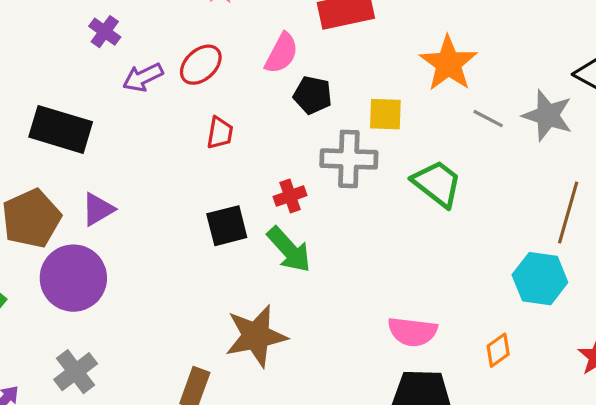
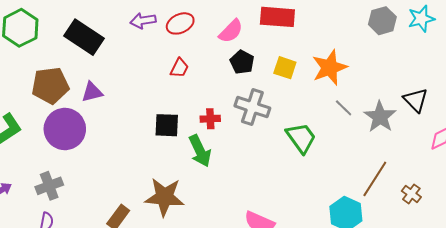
yellow square: (385, 114) -> (285, 68), moved

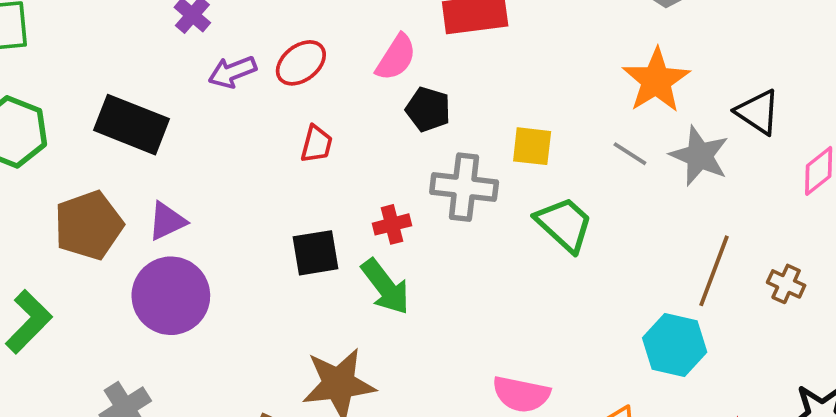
orange star: (330, 67) -> (656, 80), moved
yellow square: (285, 68) -> (532, 146), moved
purple circle: (65, 129) -> (171, 296), moved

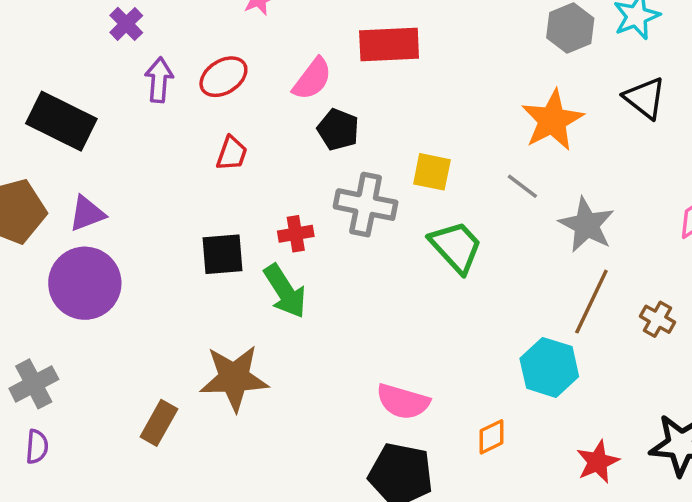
purple arrow: (232, 72) -> (159, 80), turned 111
black triangle: (758, 112) -> (645, 98), moved
gray star: (699, 156) -> (587, 225), moved

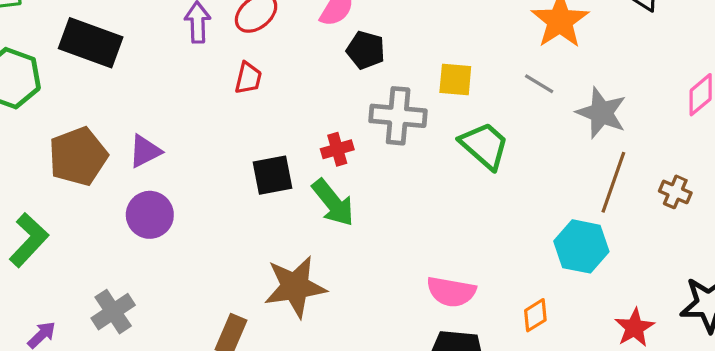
black rectangle: (61, 121) -> (91, 43), moved
red trapezoid: (232, 153) -> (248, 78), moved
purple circle: (85, 283) -> (150, 215), size x0.7

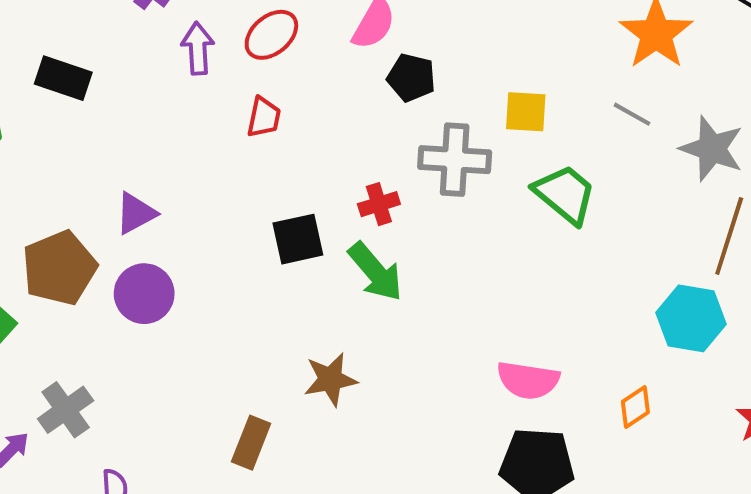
black rectangle: (91, 43) -> (63, 78), size x0.7
brown pentagon: (78, 156) -> (59, 268), moved
brown star: (295, 287) -> (330, 379), size x0.7
gray cross: (113, 312) -> (66, 410), moved

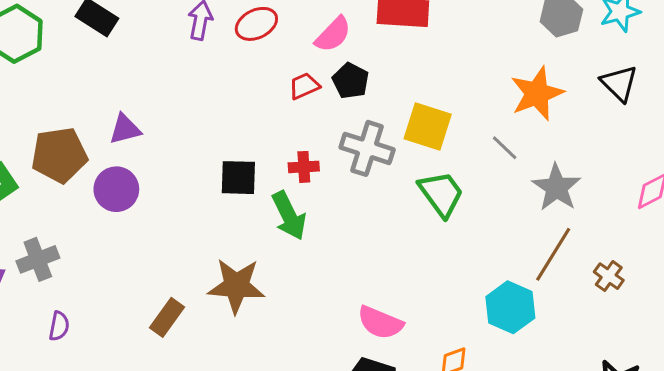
yellow square: (526, 112) -> (428, 127), size x1.4
red trapezoid: (264, 117) -> (304, 86), moved, turned -140
brown star: (330, 379) -> (236, 286), size x1.4

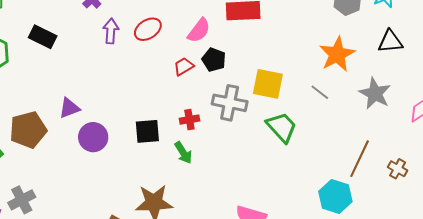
black triangle: (619, 83) -> (390, 42), turned -44
gray star: (556, 187) -> (375, 94), moved
purple circle: (116, 189) -> (93, 137), moved
green arrow: (289, 216) -> (183, 153), size x0.7

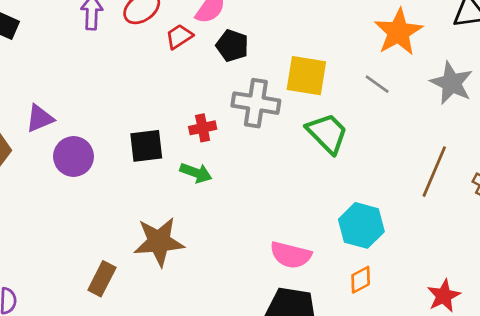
red trapezoid: (184, 66) -> (179, 37), moved
green arrow: (183, 153) -> (196, 173), turned -35
cyan hexagon: (335, 197) -> (361, 225), moved

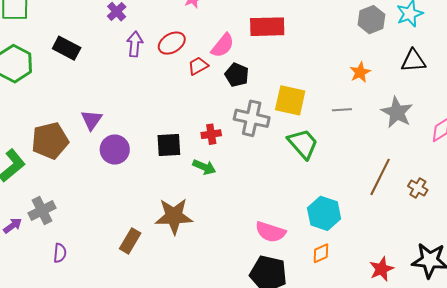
orange star: (398, 32) -> (360, 72), size x0.6
gray line: (377, 84) -> (342, 110), turned -42
purple triangle: (40, 118) -> (92, 120), turned -35

